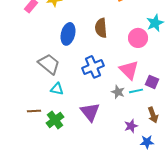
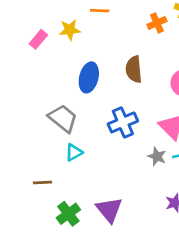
cyan triangle: (57, 89) -> (74, 152), turned -40
purple triangle: (90, 112) -> (109, 210), moved
green cross: (55, 120) -> (68, 214), moved

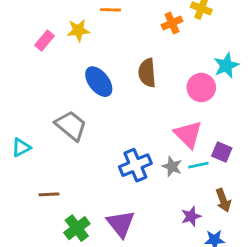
blue ellipse: (89, 77) -> (99, 82), turned -52
blue cross: (123, 122) -> (135, 165), moved
cyan triangle: (74, 152) -> (21, 148), moved

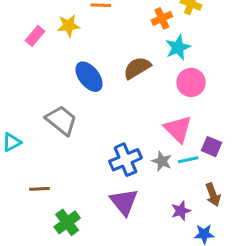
cyan star: (226, 65) -> (178, 47), moved
brown semicircle: (147, 73) -> (137, 68), turned 64
purple triangle: (121, 224) -> (124, 202), moved

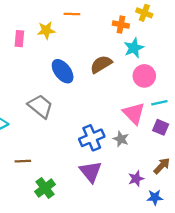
orange cross: (162, 18) -> (121, 25), turned 35
pink rectangle: (35, 36) -> (19, 39), turned -35
cyan line: (188, 160) -> (159, 103), moved
brown arrow: (213, 195) -> (162, 166), turned -114

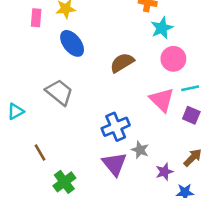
brown semicircle: (101, 64) -> (122, 63), moved
blue ellipse: (63, 71) -> (72, 43), moved
gray star: (121, 139) -> (140, 150), moved
brown line: (23, 161) -> (40, 152), turned 63

